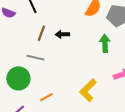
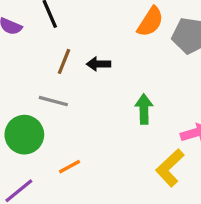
green arrow: (105, 43) -> (144, 109), moved
yellow L-shape: (88, 90) -> (170, 168), moved

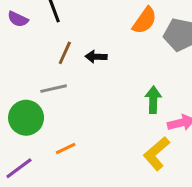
gray line: (53, 101) -> (54, 89), turned -30
green arrow: (144, 109) -> (153, 100), moved

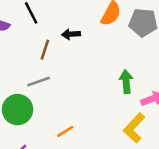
black arrow: (96, 57) -> (71, 34), moved
orange line: (66, 148) -> (65, 131), moved

